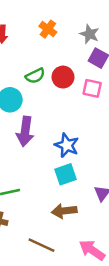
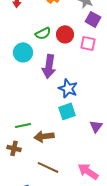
purple arrow: (25, 131) -> (49, 66), moved
brown arrow: (64, 211) -> (44, 136), moved

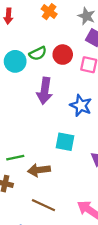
cyan circle: (23, 52) -> (15, 61), moved
blue star: (68, 88) -> (81, 105), moved
cyan square: (67, 111) -> (65, 142), turned 30

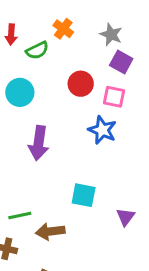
green semicircle: (38, 53) -> (37, 50), moved
purple arrow: (45, 91) -> (39, 143), moved
blue star: (81, 105) -> (102, 130), moved

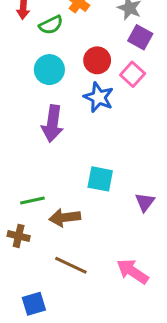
cyan circle: (20, 92) -> (49, 70), moved
pink square: (114, 97) -> (133, 74), turned 30
blue star: (102, 130) -> (99, 97), moved

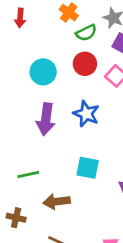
green semicircle: (51, 25) -> (86, 33), moved
blue star: (99, 97) -> (86, 114), moved
green line: (32, 201) -> (28, 174), moved

